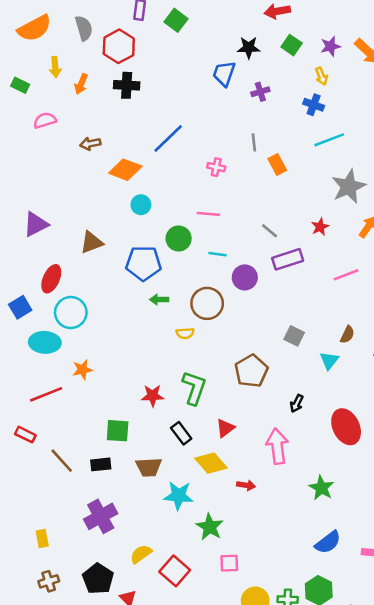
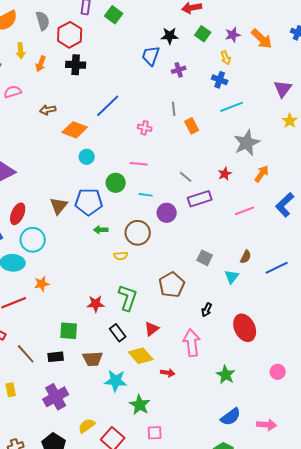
brown triangle: (92, 242) -> (59, 206), moved, turned -30
yellow rectangle: (42, 538) -> (11, 390), moved

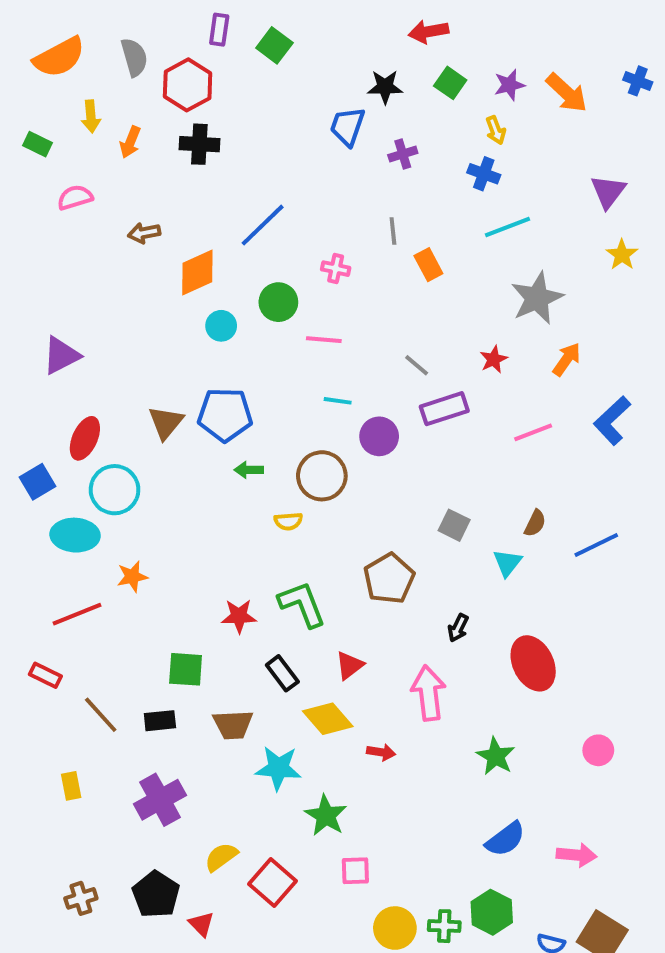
orange diamond: (75, 130) -> (197, 272), turned -45
green circle: (116, 183) -> (278, 302), moved
green L-shape: (128, 298) -> (302, 604), turned -40

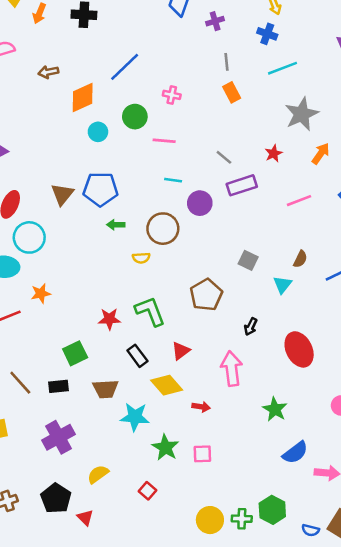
gray line: (393, 231) -> (226, 62), moved
green square: (186, 669) -> (75, 353), turned -30
blue semicircle: (505, 839) -> (295, 453), moved
pink square: (355, 871) -> (202, 454), moved
red square: (272, 883) -> (148, 491), moved, size x0.6

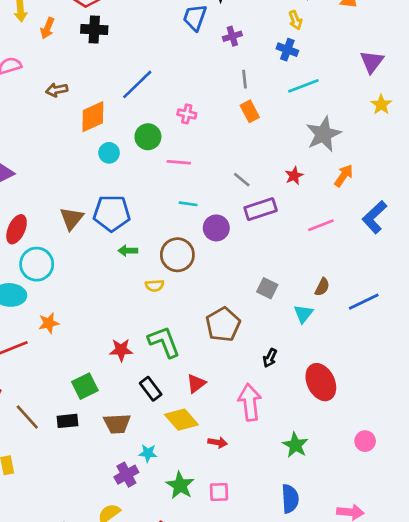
cyan star: (135, 417) -> (148, 453), size x0.6
purple cross: (59, 437) -> (126, 475), moved, size x0.7
blue semicircle: (295, 453) -> (290, 499), moved, turned -56

